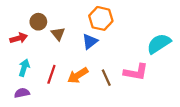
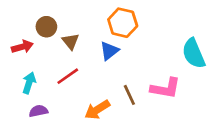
cyan semicircle: (159, 44) -> (194, 53), turned -80
red line: (51, 74) -> (68, 76), moved, turned 36
orange arrow: (78, 75) -> (97, 110), moved
purple semicircle: (22, 93) -> (38, 111), moved

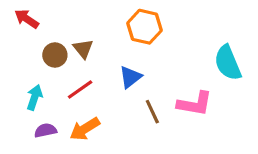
brown circle: (46, 27) -> (55, 55), moved
red arrow: (22, 47) -> (27, 19), moved, turned -130
blue triangle: (109, 51) -> (130, 77), moved
orange arrow: (97, 110) -> (85, 129), moved

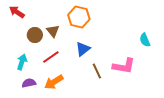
orange hexagon: (144, 27) -> (79, 17), moved
cyan semicircle: (228, 63) -> (145, 40), size x0.6

